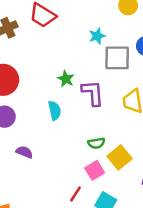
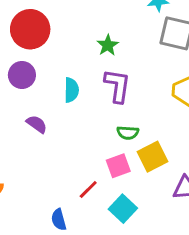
purple L-shape: (93, 93) -> (117, 86), moved
cyan semicircle: (55, 110) -> (71, 90), moved

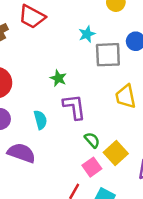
purple semicircle: (37, 124) -> (21, 153), size x1.6
green semicircle: (128, 133) -> (92, 140), turned -119

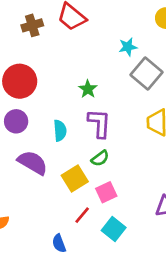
gray square: (108, 55) -> (147, 73), turned 32
green semicircle: (92, 140) -> (100, 158), moved, turned 84
yellow square: (116, 153) -> (75, 178), moved

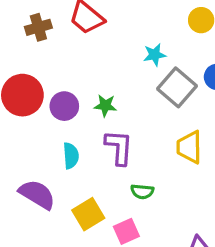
green star: (88, 89) -> (105, 106), turned -30
purple circle: (16, 121) -> (64, 106), moved
green semicircle: (100, 158) -> (142, 192), moved, turned 42

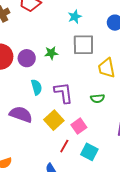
gray square: (177, 87) -> (83, 45), moved, turned -30
purple L-shape: (119, 147) -> (63, 93), moved
green semicircle: (142, 192) -> (97, 98), moved

